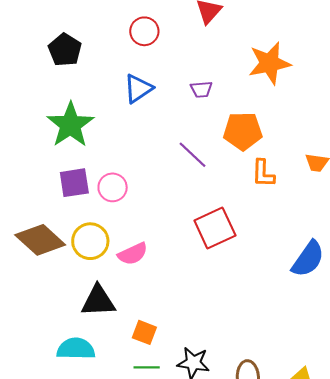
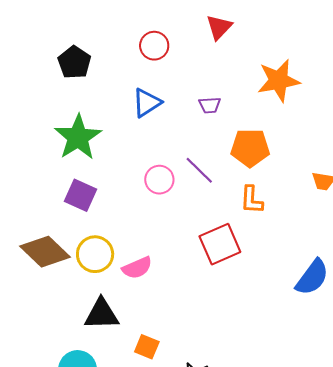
orange L-shape: (263, 173) -> (252, 200), moved
purple square: (74, 183) -> (81, 195), turned 32
pink circle: (113, 187) -> (159, 180), moved

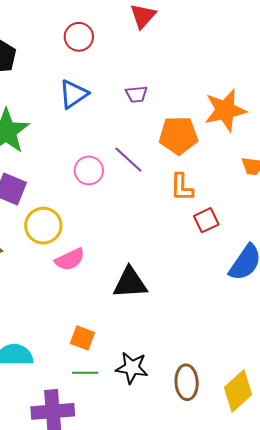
orange star: (279, 81) -> (225, 110), moved
red square: (220, 244) -> (206, 220), moved, size x0.6
yellow circle: (95, 254) -> (43, 226), moved
black triangle: (102, 314) -> (130, 283), moved

